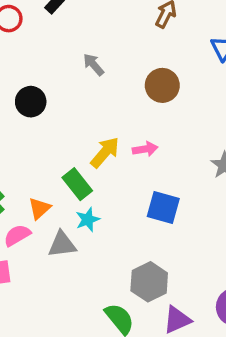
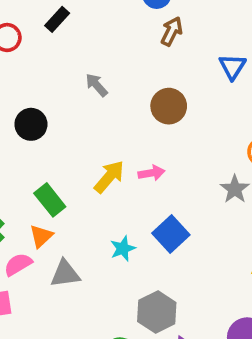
green rectangle: (77, 184) -> (50, 200), moved
blue square: (163, 208) -> (171, 234), turned 32
cyan star: (88, 220) -> (123, 249), moved

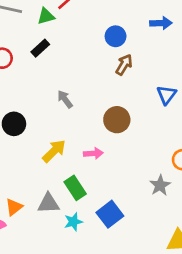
pink arrow: (151, 173) -> (93, 153), moved
yellow arrow: (109, 177) -> (54, 151), moved
green rectangle: (50, 200) -> (75, 188), moved
gray triangle: (65, 274) -> (48, 203), moved

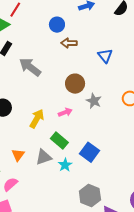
brown arrow: (124, 65) -> (69, 43), turned -105
gray arrow: (65, 99) -> (30, 67), moved, size x1.6
gray star: (160, 185) -> (94, 101), moved
orange triangle: (14, 207) -> (18, 155), moved

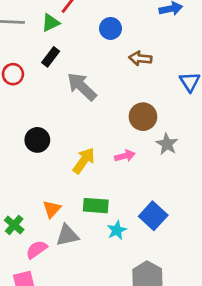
blue circle: (57, 25) -> (110, 28), moved
green rectangle: (59, 141) -> (96, 206), moved, turned -42
gray triangle: (44, 157) -> (67, 235), moved

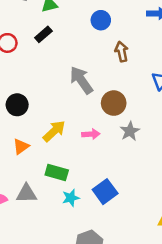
brown arrow: (140, 58) -> (122, 52), turned 60
gray arrow: (82, 87) -> (81, 80), moved
orange triangle: (52, 209) -> (21, 146), moved

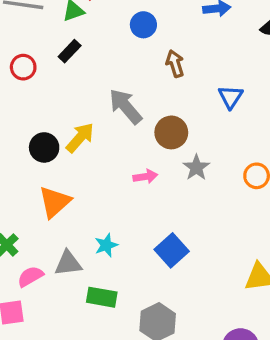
yellow arrow: (54, 131) -> (80, 138), moved
orange triangle: (21, 146) -> (55, 202), size x1.5
green rectangle: (57, 173) -> (102, 297), moved
cyan star: (71, 198) -> (106, 245), moved

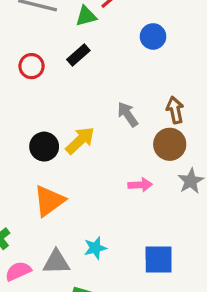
brown arrow: (175, 64) -> (175, 110), moved
gray arrow: (126, 106) -> (128, 114), size x0.7
blue square: (172, 250) -> (159, 259), turned 36

